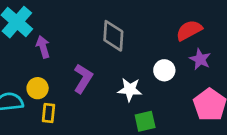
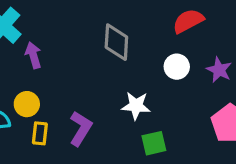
red semicircle: (189, 30) -> (188, 21), moved
white circle: (164, 70) -> (177, 67), moved
purple L-shape: (83, 79) -> (81, 129), moved

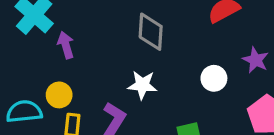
white circle: (177, 67) -> (214, 78), moved
white star: (136, 106) -> (142, 85), moved

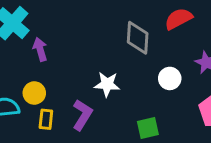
gray diamond: (151, 32) -> (138, 38), moved

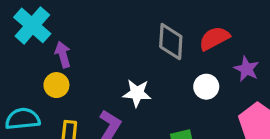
red semicircle: (178, 19) -> (214, 38), moved
yellow circle: (34, 93) -> (56, 85), moved

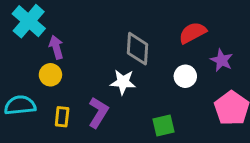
gray diamond: (171, 42) -> (137, 49), moved

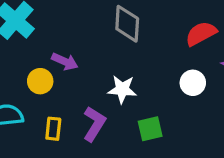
purple arrow: (56, 47) -> (65, 61), moved, turned 130
gray diamond: (137, 49) -> (127, 24), moved
green square: (164, 126) -> (150, 129), moved

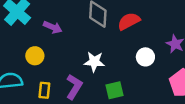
red semicircle: (201, 34) -> (129, 21), moved
purple arrow: (65, 61) -> (53, 27), moved

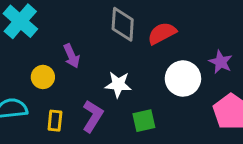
purple arrow: (53, 27) -> (72, 56), moved, turned 42
white circle: (145, 57) -> (183, 78), size x1.5

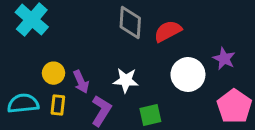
purple arrow: (72, 56) -> (81, 82), moved
yellow rectangle: (55, 121) -> (58, 105), moved

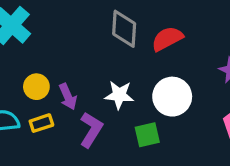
white circle: (188, 75) -> (172, 97), moved
yellow rectangle: (58, 105) -> (41, 123), turned 66

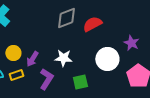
gray diamond: (124, 29) -> (66, 18), turned 65
purple arrow: (68, 97) -> (32, 59), turned 56
white circle: (172, 97) -> (107, 59), moved

